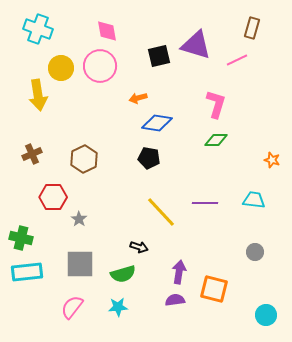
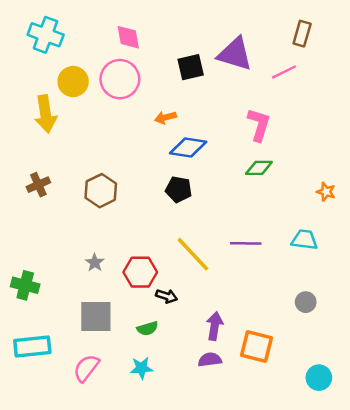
red hexagon: (53, 197) -> (140, 272), moved
cyan rectangle: (27, 272) -> (32, 346), moved
green semicircle: (123, 274) -> (147, 328), size x0.7

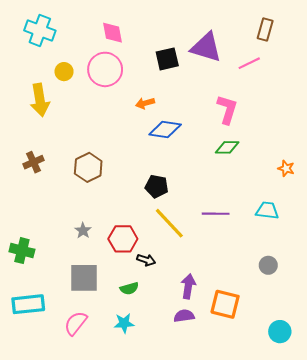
yellow circle: (73, 82) -> (64, 72), size x0.7
black pentagon: (179, 189) -> (157, 186), moved

